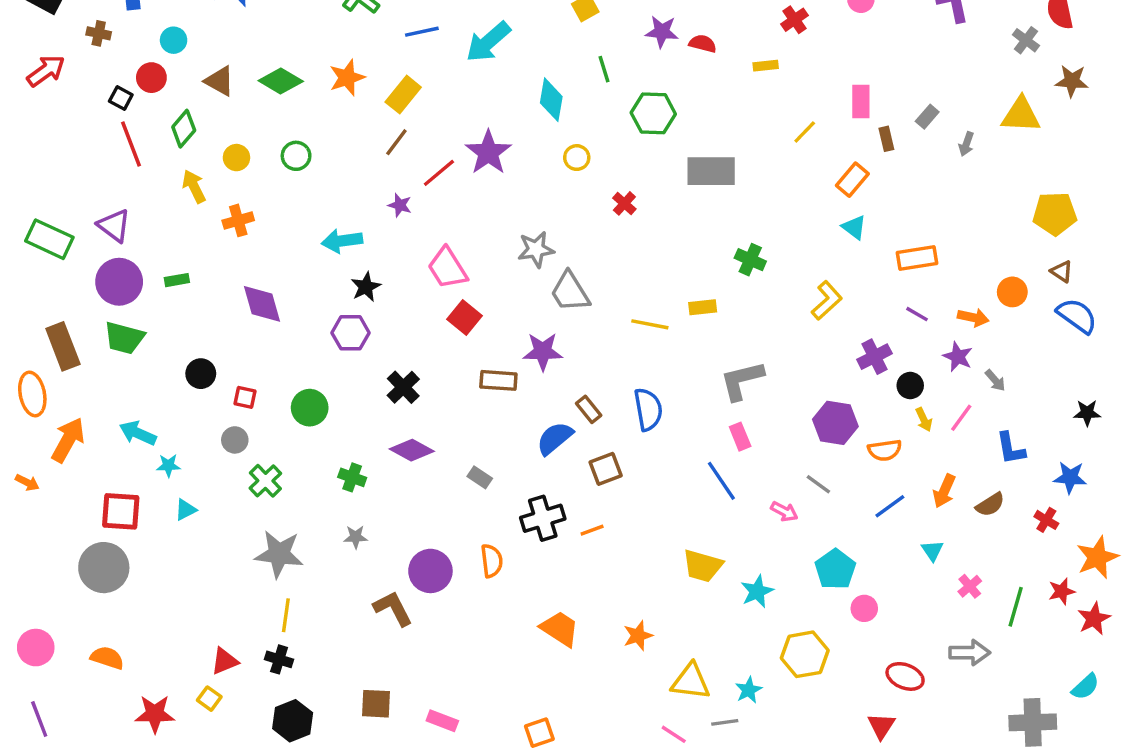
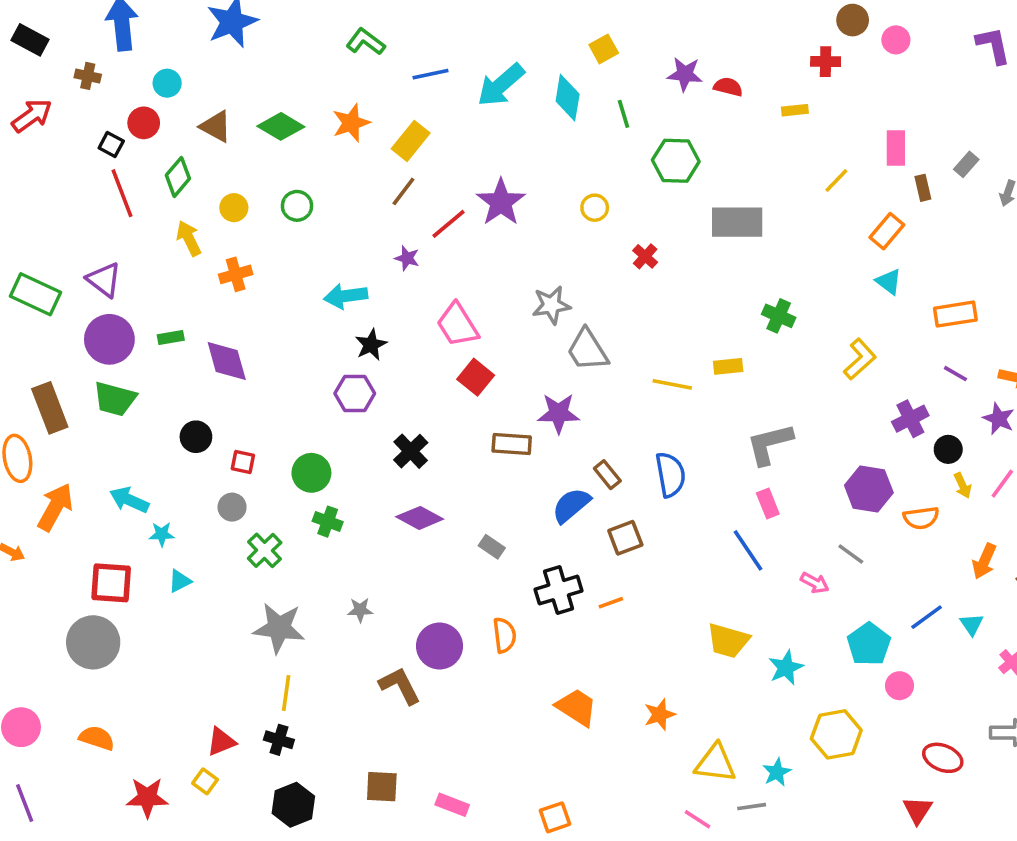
red cross: (795, 20) -> (826, 62), turned 36
cyan diamond: (551, 100) -> (568, 98), moved
purple diamond: (262, 304) -> (227, 361), moved
green cross: (352, 477) -> (328, 522), moved
blue line: (890, 506) -> (927, 617), moved

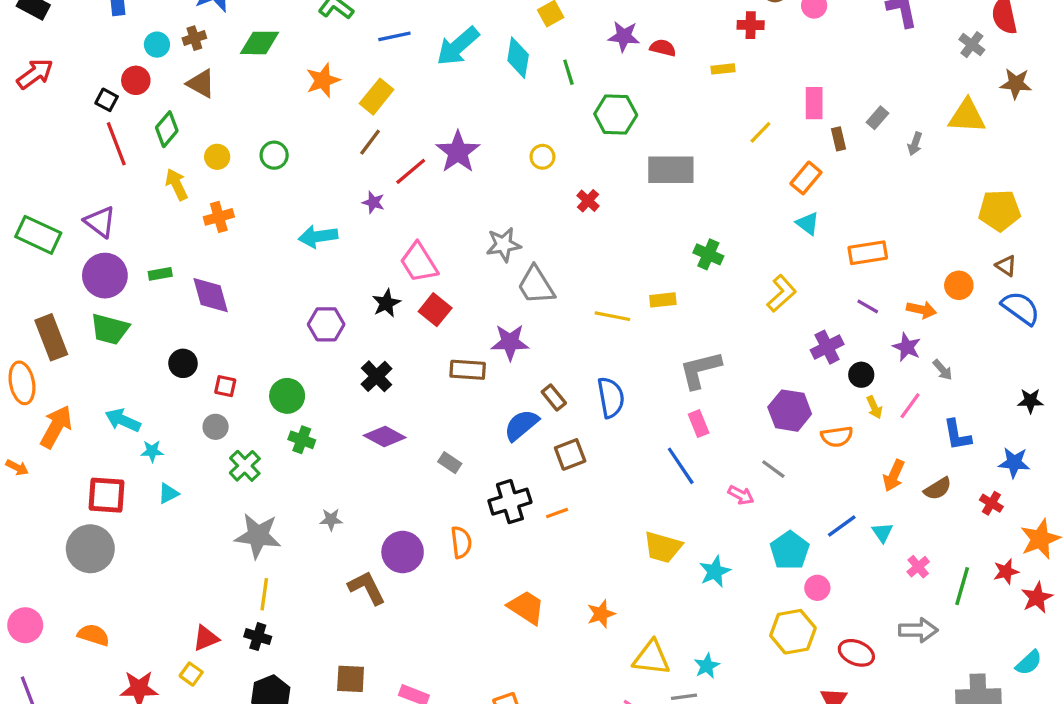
brown cross: (88, 76) -> (194, 38), moved, turned -30
green diamond: (281, 126) -> (259, 43), moved, turned -30
black star: (371, 345) -> (386, 303), moved
yellow hexagon: (836, 734) -> (793, 632), moved

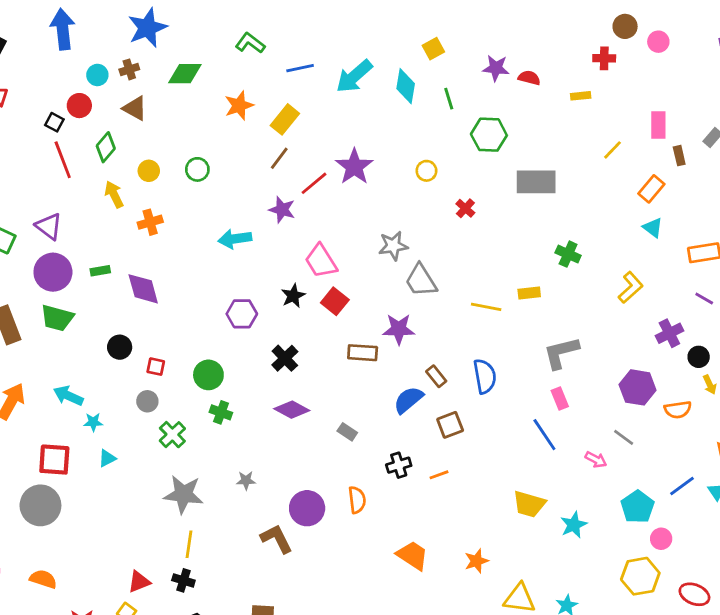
purple star: (373, 202) -> (282, 210), size x1.4
black cross: (510, 502) -> (399, 465), size x0.7

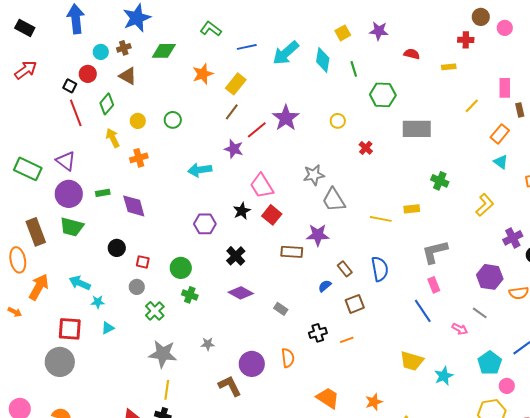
purple star: (496, 68) -> (379, 31), moved
blue semicircle: (408, 400) -> (325, 286), size x0.6

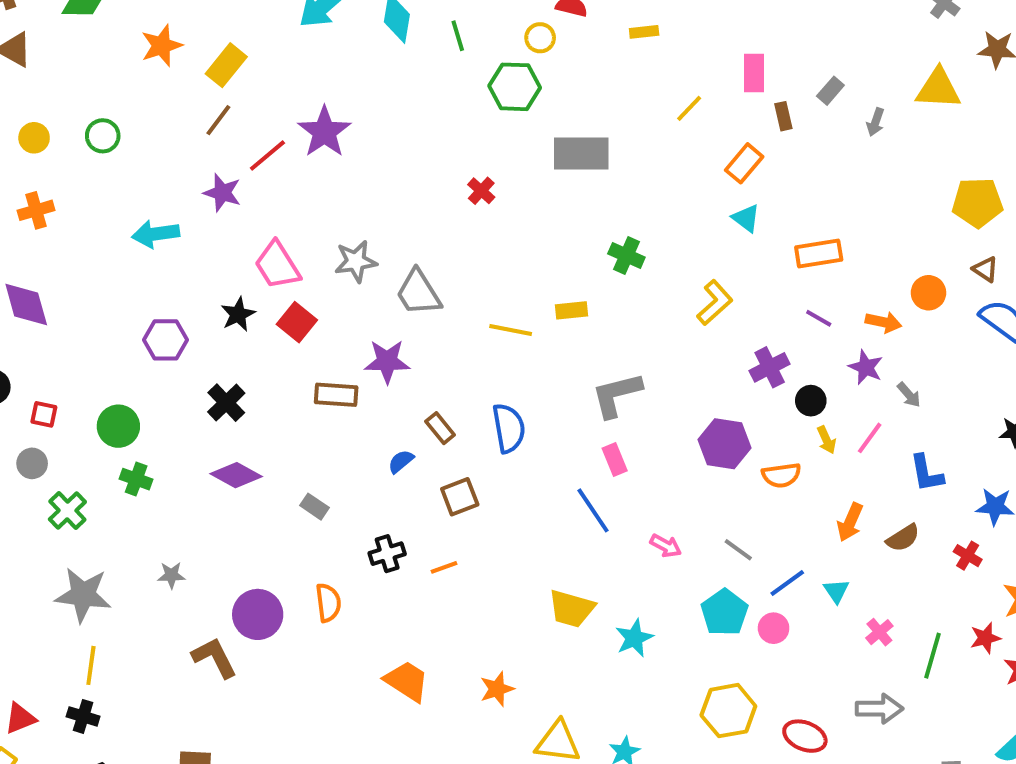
yellow circle: (338, 121) -> (540, 38), moved
gray star: (314, 175) -> (356, 261), moved
gray line: (480, 313) -> (738, 550), moved
pink circle: (507, 386) -> (774, 628), moved

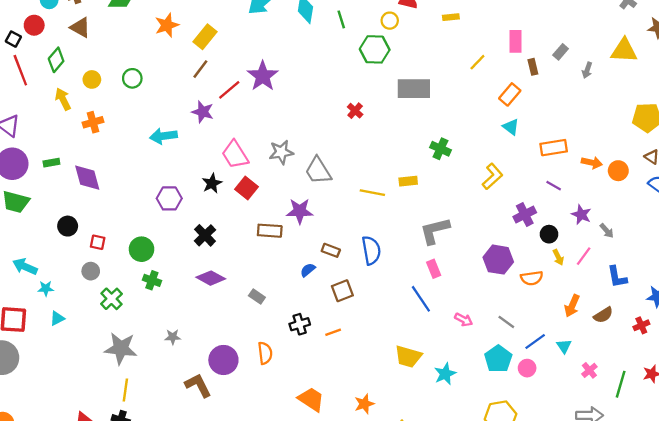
orange arrow: (883, 322) -> (592, 163), moved
brown rectangle: (440, 428) -> (331, 250), turned -30
red cross: (968, 556) -> (641, 325), turned 35

